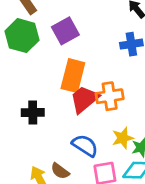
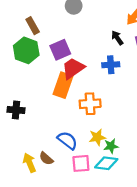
red trapezoid: (84, 99) -> (73, 68), moved
black cross: (33, 113) -> (16, 110), moved

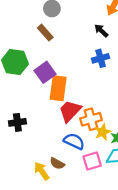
brown rectangle: (33, 26) -> (45, 33), moved
purple square: (60, 50) -> (45, 72), moved
red trapezoid: (73, 68) -> (70, 111), moved
orange cross: (90, 104) -> (91, 119), moved

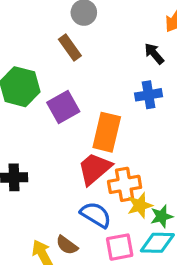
orange rectangle: (58, 88) -> (107, 132), moved

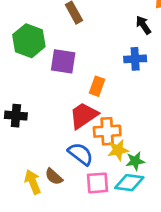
purple square: (63, 107) -> (63, 61), turned 32
orange rectangle: (107, 132) -> (97, 86), size x0.6

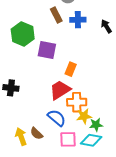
blue cross: (135, 59) -> (78, 20), moved

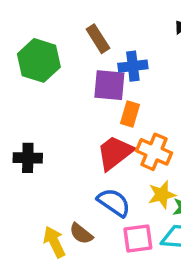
brown rectangle: (56, 15) -> (98, 39), moved
blue cross: (78, 20) -> (133, 66), moved
purple square: (47, 50) -> (109, 85), moved
orange cross: (77, 102) -> (154, 152), moved, turned 30

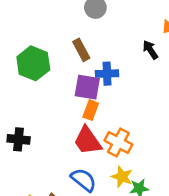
orange rectangle: (130, 114) -> (91, 110), moved
red trapezoid: (115, 153) -> (88, 141), turned -92
yellow star: (162, 195) -> (122, 177), turned 30

